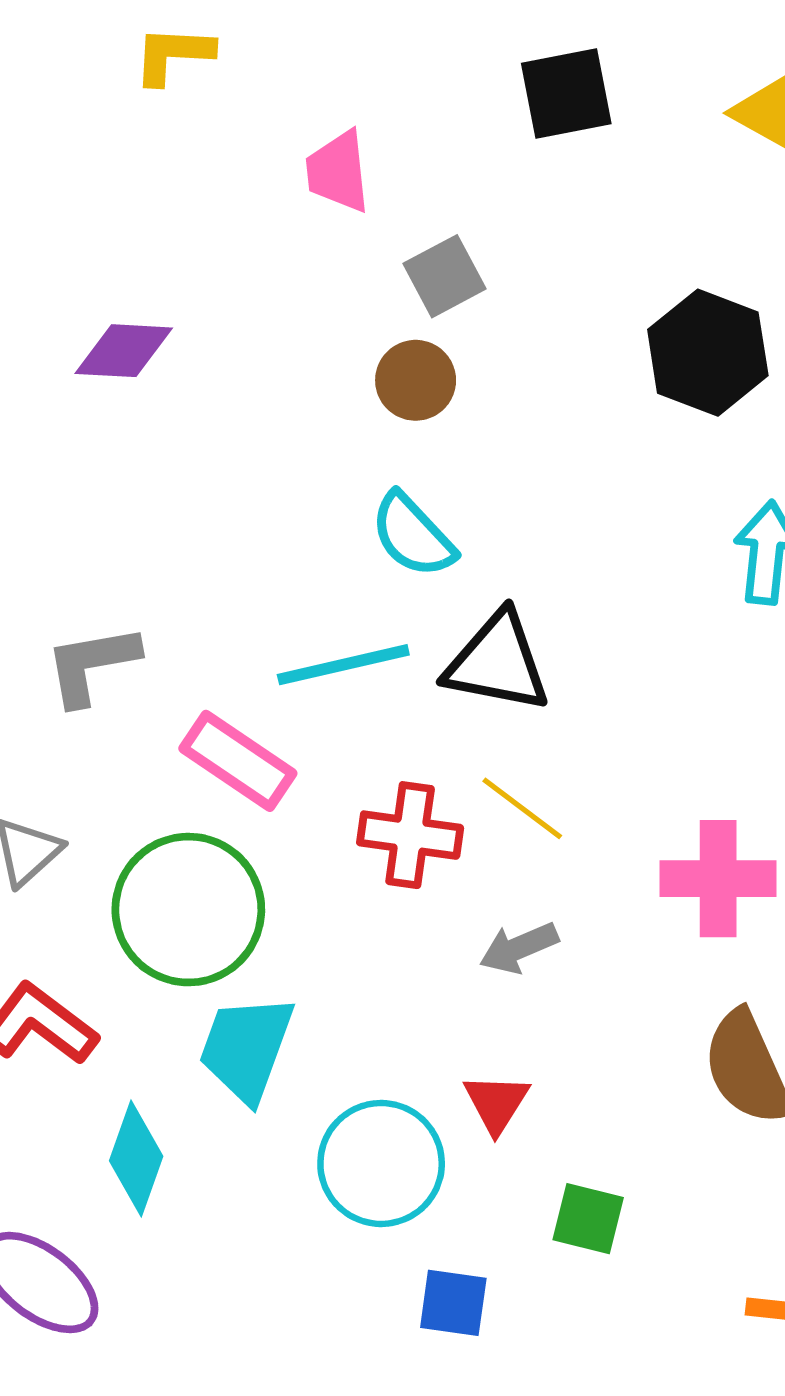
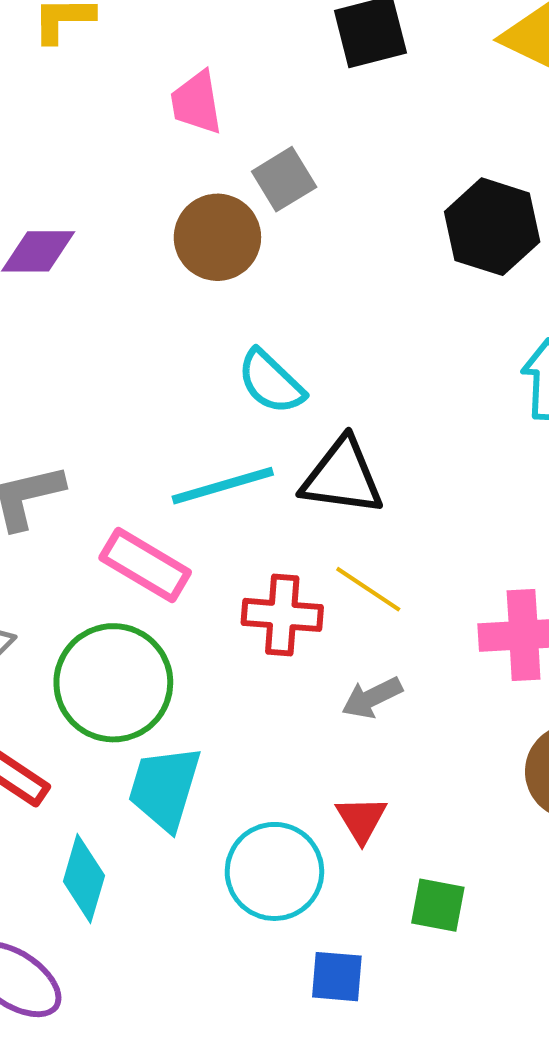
brown circle: (416, 380) -> (217, 237), moved, size x1.4

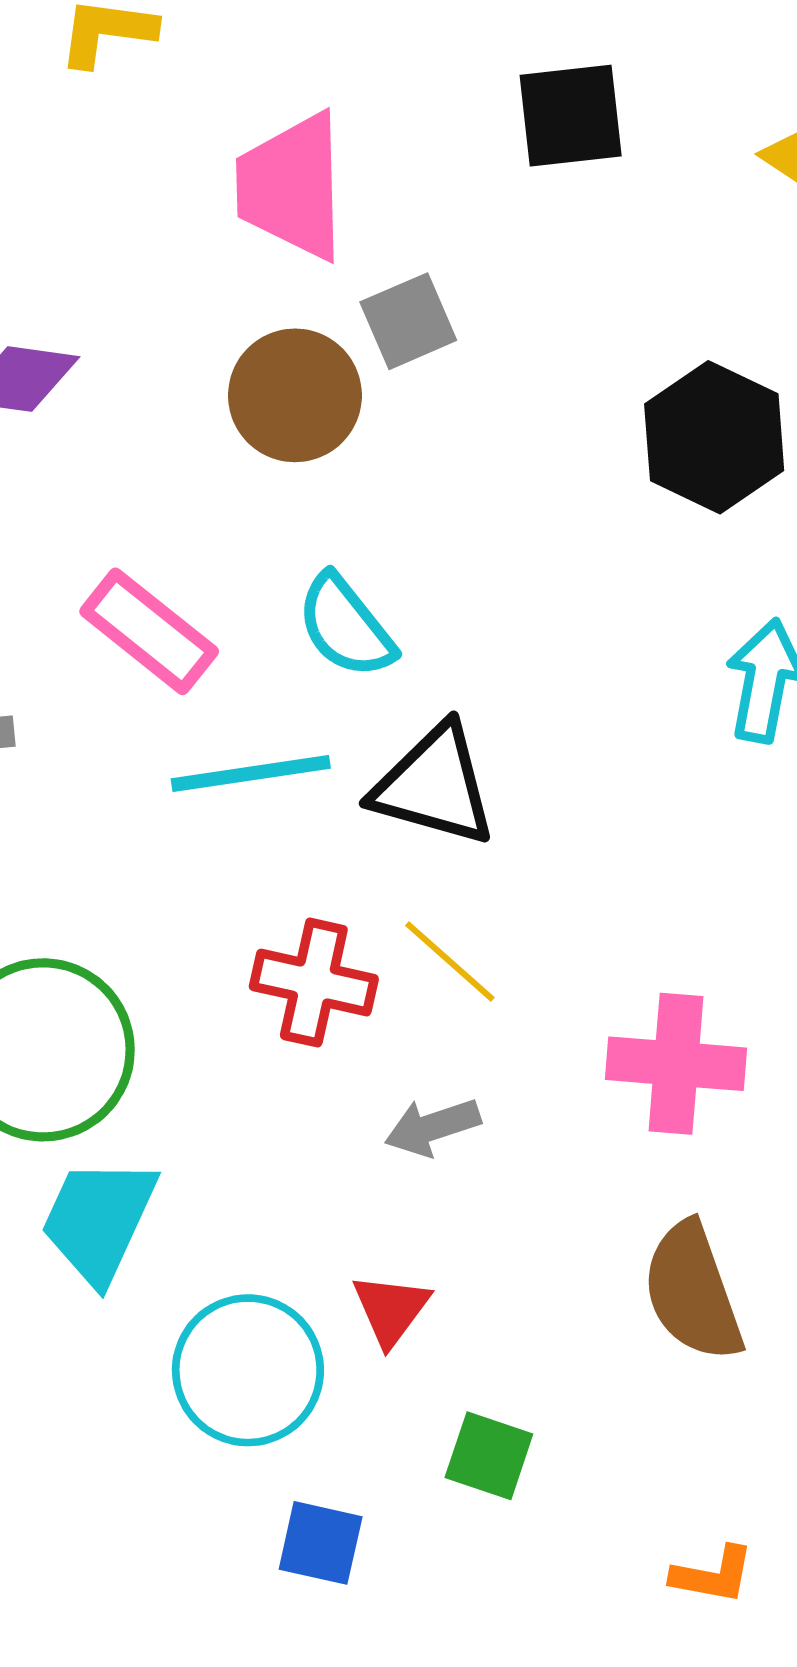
pink trapezoid: (196, 103) -> (292, 186), size x1.5
pink rectangle: (145, 565) -> (149, 631), moved

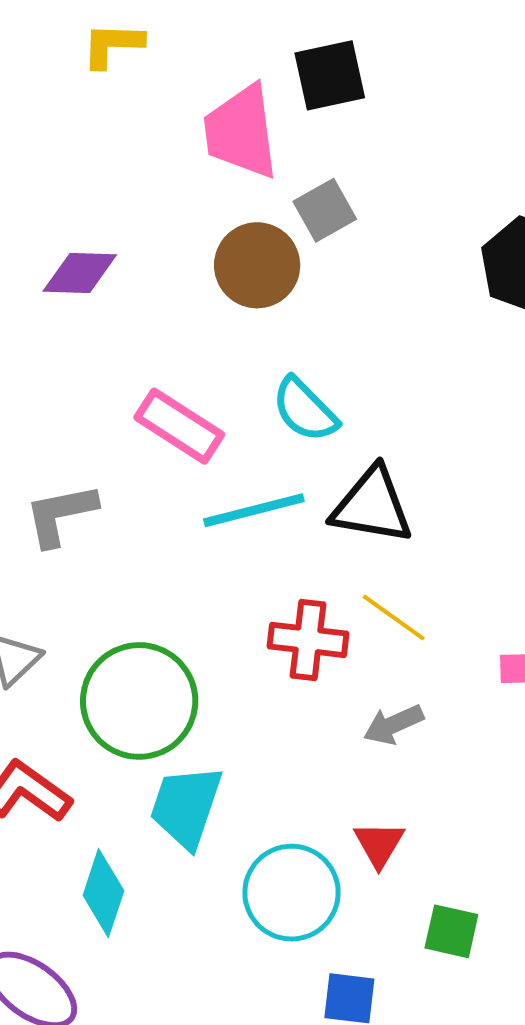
black square: (571, 116) -> (330, 75), moved

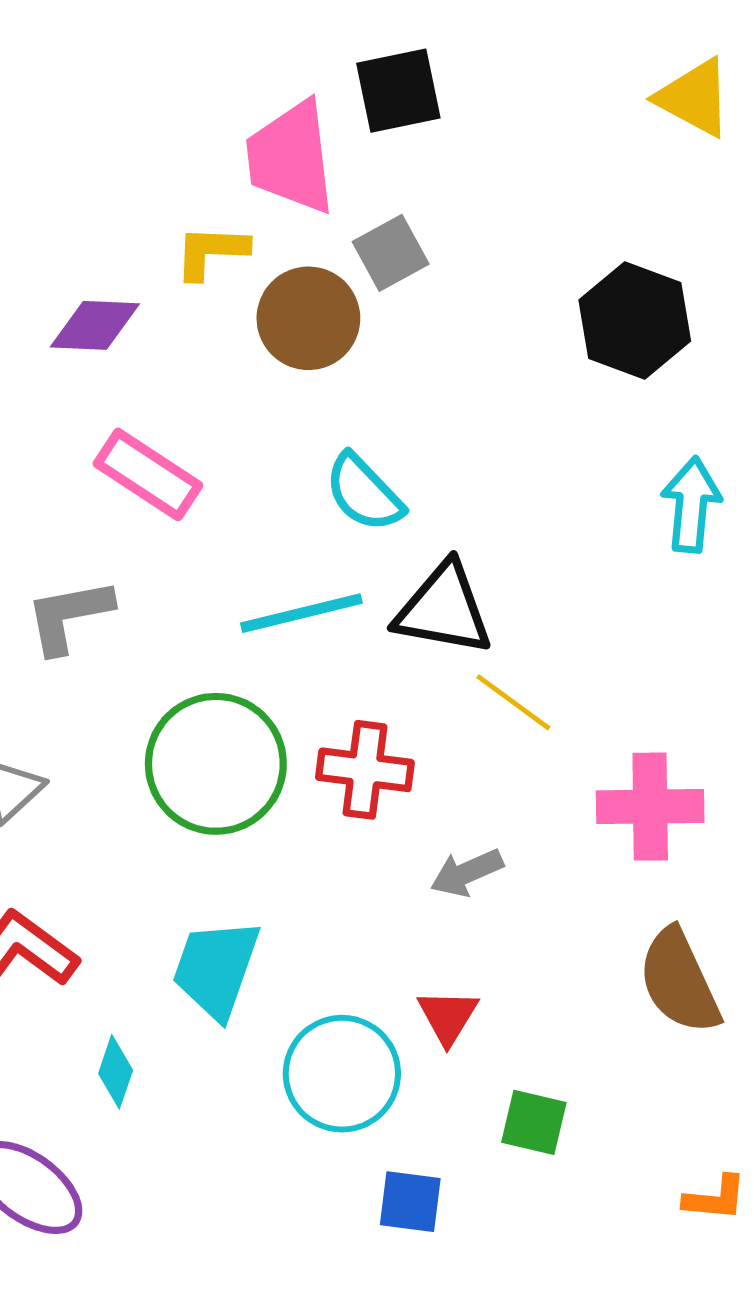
yellow L-shape: (113, 45) -> (211, 252), moved
pink rectangle: (179, 426) -> (148, 474), moved
yellow line: (394, 617) -> (513, 702), moved
green circle: (139, 701) -> (216, 764), moved
cyan diamond: (103, 893) -> (116, 1072), size x0.7

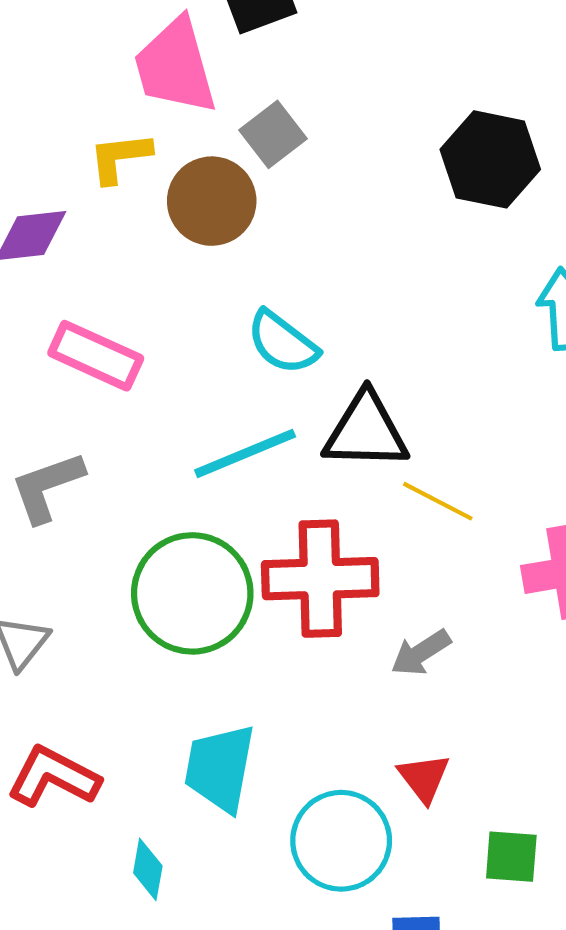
red cross: (365, 770) -> (320, 579), size x1.4

